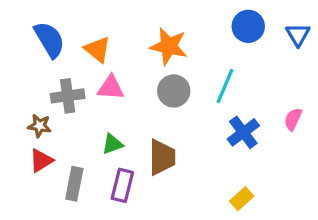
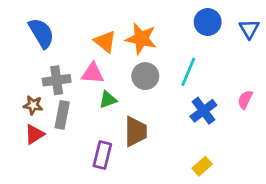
orange triangle: (97, 50) -> (105, 41), moved
green triangle: (112, 144) -> (108, 100), moved
gray rectangle: (74, 184) -> (62, 115), moved

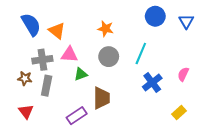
orange star: (141, 39) -> (106, 29), size x0.7
orange triangle: (105, 41) -> (57, 31), moved
red triangle: (34, 134) -> (26, 111), moved, turned -35
purple rectangle: (102, 155) -> (77, 116), turned 42
yellow rectangle: (202, 166) -> (179, 112), moved

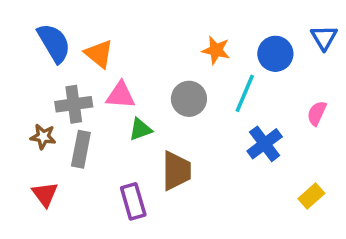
blue circle: (155, 16) -> (275, 54), moved
orange star: (106, 29) -> (216, 50), moved
pink semicircle: (183, 74) -> (317, 113), moved
purple rectangle: (77, 116) -> (133, 201), turned -72

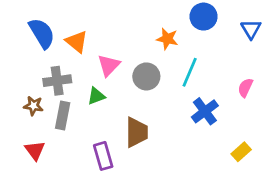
blue circle: (275, 54) -> (204, 17), moved
pink triangle: (121, 95) -> (109, 65), moved, turned -50
green triangle: (140, 129) -> (96, 96), moved

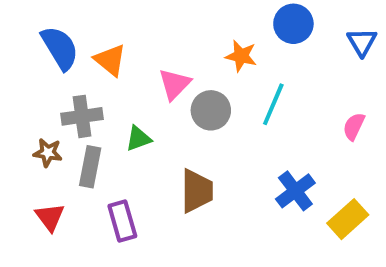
pink triangle: (109, 65) -> (175, 84), moved
blue cross: (205, 111) -> (295, 191), moved
yellow rectangle: (241, 152) -> (348, 219), size x1.4
purple rectangle: (103, 156) -> (122, 221), moved

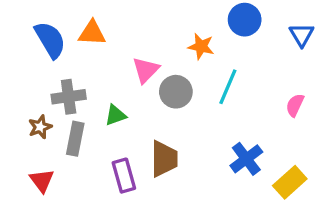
orange triangle: (110, 60) -> (92, 33), moved, turned -36
brown star: (48, 153) -> (40, 127), turned -30
purple rectangle: (122, 221) -> (124, 176), moved

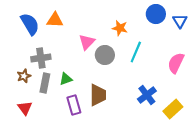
blue circle: (245, 20) -> (156, 14), moved
pink semicircle: (295, 105) -> (176, 63), size x1.5
green triangle: (116, 115) -> (66, 79), moved

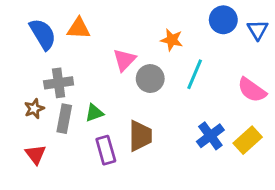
pink semicircle: (176, 63) -> (252, 90), turned -80
yellow rectangle: (173, 109) -> (248, 140), moved

